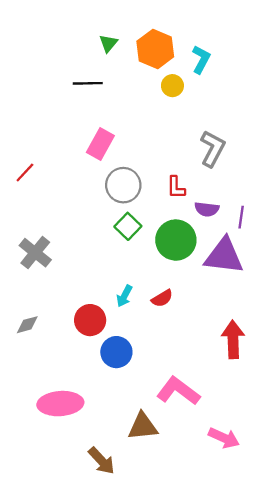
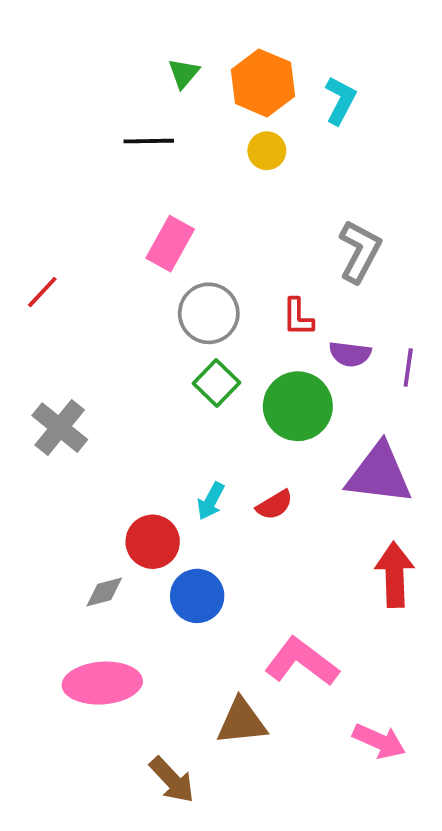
yellow circle: (172, 86) -> (267, 151), moved
purple triangle: (224, 256) -> (379, 474), moved
gray diamond: (27, 325) -> (104, 592), moved

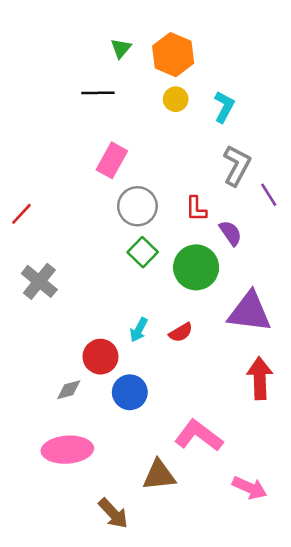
cyan L-shape: (340, 100) -> (224, 107), moved
red line: (42, 292) -> (21, 214), moved
purple semicircle: (350, 354) -> (230, 233), turned -132
purple line: (408, 368) -> (269, 195), moved, turned -40

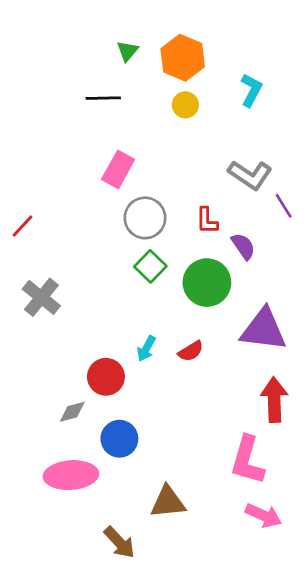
cyan L-shape: (224, 107) -> (251, 90), moved
gray L-shape: (237, 165) -> (250, 175), turned 96
blue circle: (130, 392) -> (119, 439), moved
pink L-shape: (199, 436) -> (247, 460), moved, turned -111

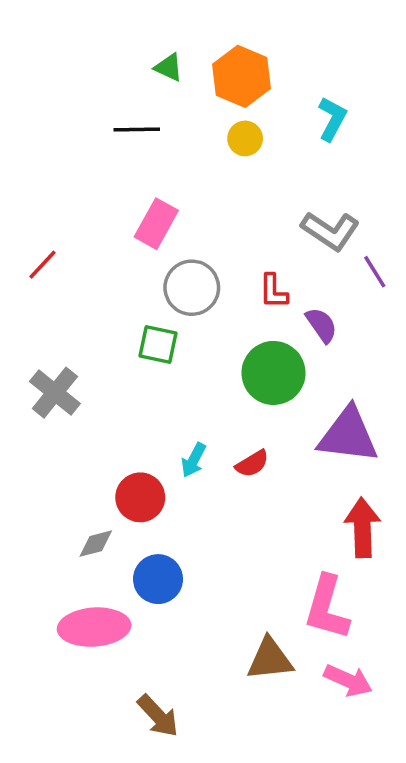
green triangle: (127, 51) -> (169, 67), turned -45
red line: (22, 226) -> (43, 265), moved
green square: (150, 266) -> (158, 345), moved, turned -32
brown triangle: (168, 502) -> (270, 659), moved

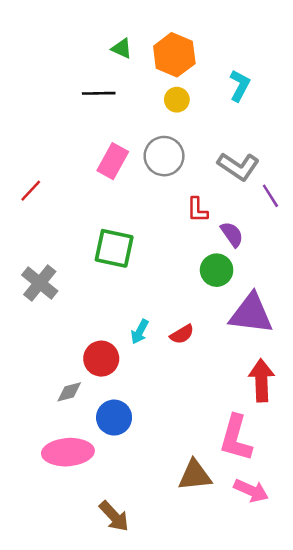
gray circle: (192, 288) -> (164, 156), moved
green square: (158, 345) -> (114, 248), size x1.4
green circle: (274, 373) -> (217, 270), moved, size x0.7

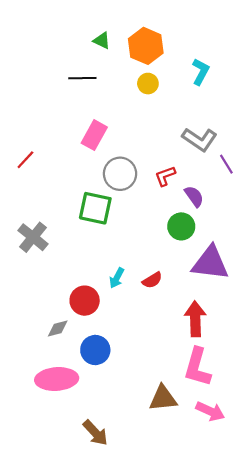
gray circle: (164, 156) -> (120, 174), moved
red L-shape: (197, 210) -> (165, 176), turned 70
red arrow: (261, 380) -> (195, 319), moved

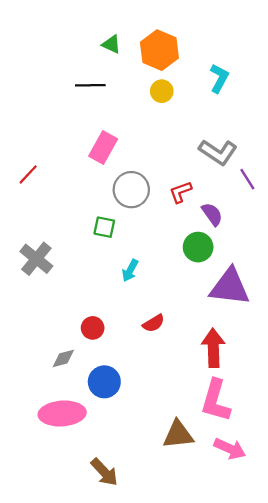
green square: (95, 208) -> (104, 227), size x0.6
cyan arrow: (117, 278) -> (130, 270), moved
red semicircle: (152, 280) -> (154, 323), moved
red circle: (85, 301) -> (93, 328), size x0.7

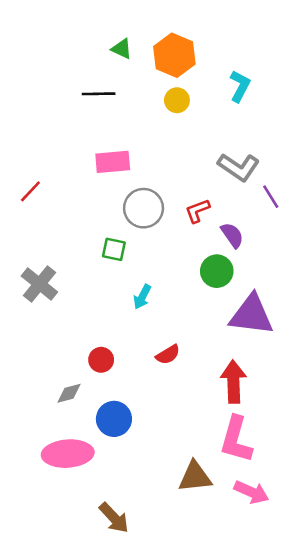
pink rectangle: (103, 147) -> (113, 162), turned 56

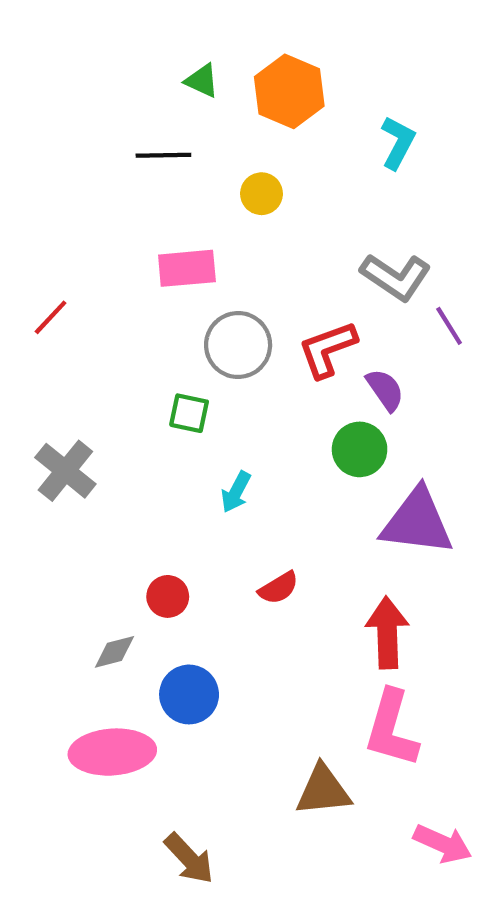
yellow circle: (177, 100) -> (261, 194), moved
red L-shape: (197, 211) -> (328, 349), size x1.4
pink arrow: (251, 492) -> (443, 844), moved

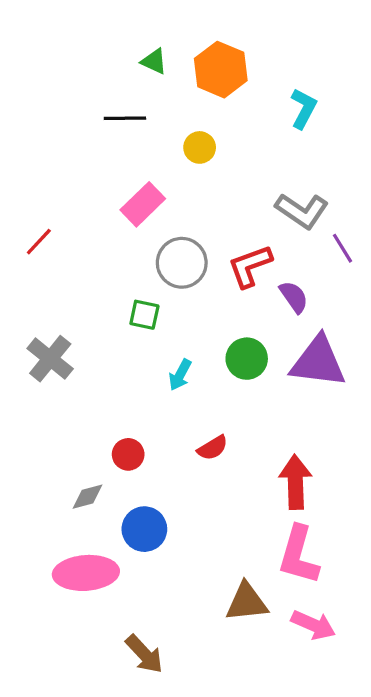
pink rectangle: (187, 268) -> (143, 204), turned -39
green circle: (360, 449) -> (247, 359), moved
purple triangle: (417, 522) -> (318, 362), moved
pink arrow: (443, 844) -> (313, 625), moved

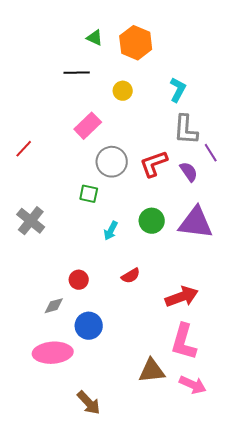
cyan L-shape: (304, 109) -> (178, 90), moved
gray L-shape: (302, 211) -> (186, 130), turned 60
purple semicircle: (294, 297) -> (189, 172), moved
red arrow: (295, 482) -> (182, 297), turned 72

